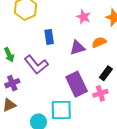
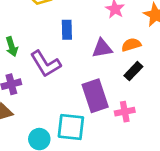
black rectangle: (106, 73) -> (133, 71), moved

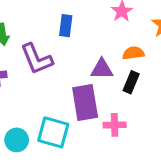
purple triangle: (102, 48) -> (102, 69), moved
black rectangle: (133, 71) -> (131, 82), turned -30

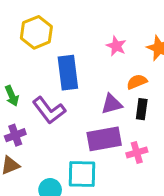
blue rectangle: (66, 26) -> (68, 73), size x1.6
purple rectangle: (85, 102) -> (104, 139), turned -76

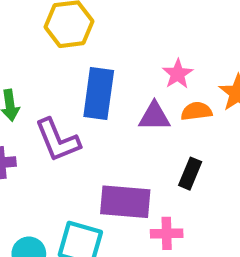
orange semicircle: (137, 82) -> (196, 111), moved
purple triangle: (112, 104) -> (154, 116), moved

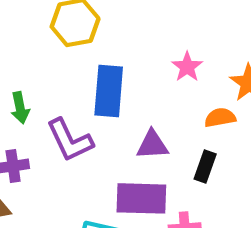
orange semicircle: (196, 111) -> (220, 118), moved
purple triangle: (154, 116) -> (152, 145), moved

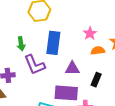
green arrow: (20, 108) -> (21, 44), moved
orange semicircle: (220, 118) -> (98, 51), moved

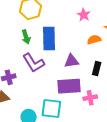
pink star: (90, 33) -> (84, 15), moved
green arrow: (21, 44) -> (26, 37), moved

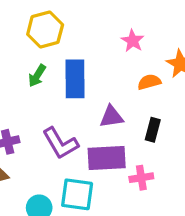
green arrow: (26, 37) -> (37, 76), turned 48
purple L-shape: (33, 63) -> (60, 143), moved

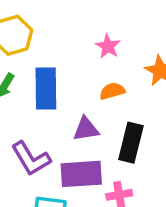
orange semicircle: (149, 82) -> (112, 91), moved
black rectangle: (153, 130) -> (131, 143), size x1.5

